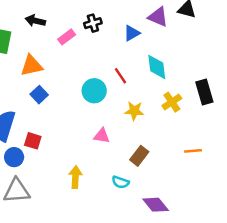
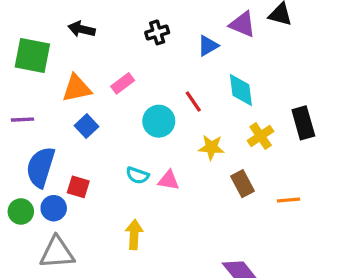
pink rectangle: (67, 37) -> (123, 83), moved
brown rectangle: (139, 156) -> (243, 184), moved, turned -66
cyan semicircle: (120, 182) -> (137, 175), moved

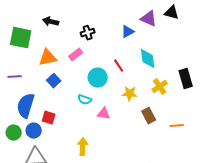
black cross: (157, 32) -> (88, 33), moved
cyan semicircle: (137, 175) -> (85, 100), moved

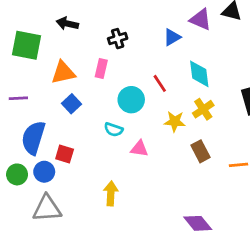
pink rectangle: (76, 55) -> (101, 68), turned -40
yellow cross: (160, 87) -> (203, 109), moved

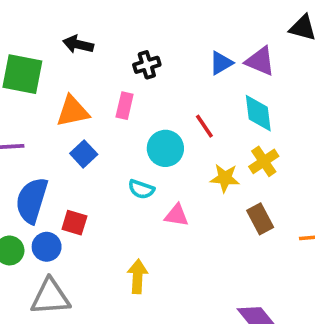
purple triangle: (201, 19) -> (260, 61), moved

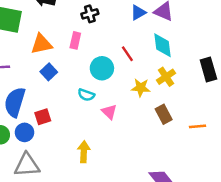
pink triangle: (177, 215) -> (109, 112), turned 35
red square: (74, 223) -> (43, 117), turned -35

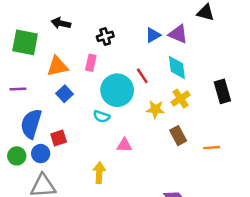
cyan circle: (102, 68) -> (117, 90), size x1.4
pink triangle: (109, 112) -> (124, 145), moved, turned -42

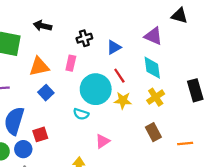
blue triangle: (153, 35) -> (114, 47), moved
yellow star: (155, 109) -> (123, 100), moved
pink triangle: (124, 145) -> (102, 141), turned -35

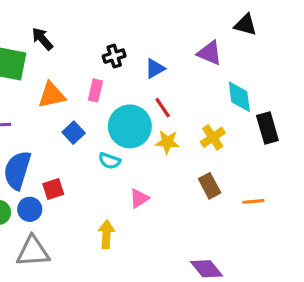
black arrow: (42, 26) -> (42, 39), moved, turned 36
cyan diamond: (152, 68) -> (239, 97), moved
blue square: (46, 93) -> (74, 133), moved

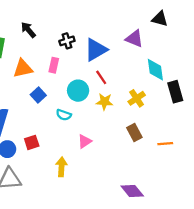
black arrow: (42, 39) -> (28, 30), moved
blue triangle: (155, 69) -> (96, 50), size x1.6
cyan circle: (130, 126) -> (78, 91), size x0.7
red square: (53, 189) -> (32, 142), moved

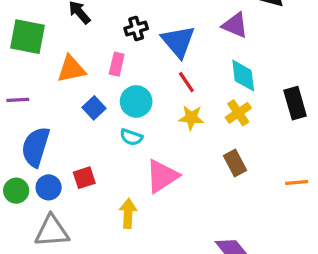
blue triangle: (96, 50) -> (178, 41), turned -40
cyan diamond: (155, 70) -> (243, 76), moved
cyan circle: (78, 91) -> (136, 101), moved
pink triangle: (85, 141) -> (162, 176), size x1.6
orange line: (165, 144) -> (297, 183), moved

